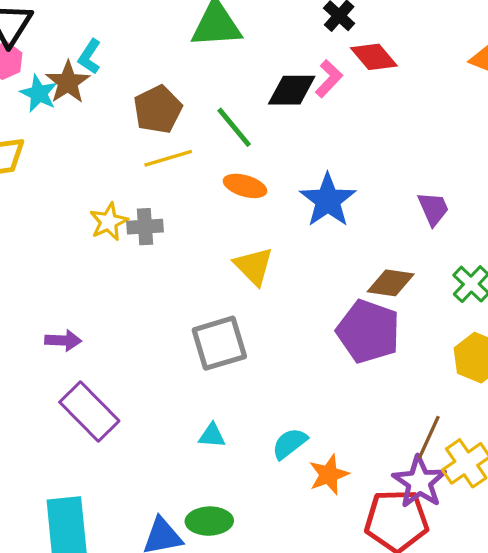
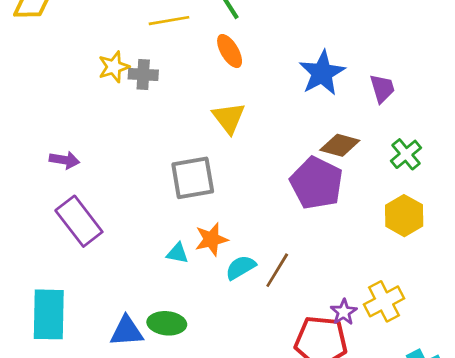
orange ellipse: (245, 186) -> (230, 51), turned 36
blue star: (328, 200) -> (322, 73), moved
brown line: (429, 437) -> (277, 270), moved
orange star: (329, 475) -> (211, 239), moved
purple star: (419, 482) -> (344, 312), size x0.6

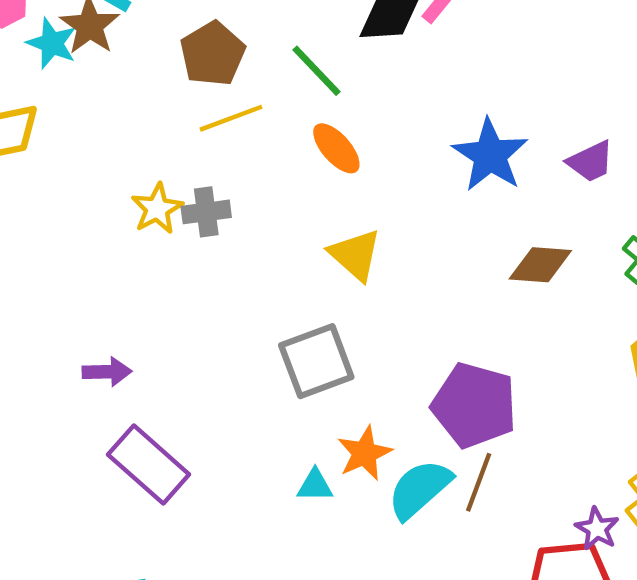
purple trapezoid: (382, 88) -> (591, 161), turned 92
purple pentagon: (317, 183) -> (474, 405), moved
cyan semicircle: (241, 267) -> (420, 489), size x1.4

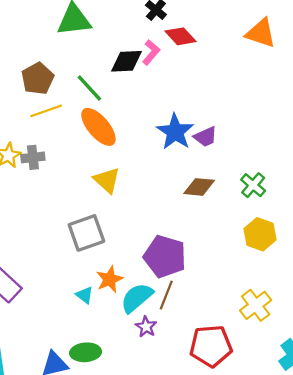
orange ellipse: (336, 148) -> (98, 127), size x1.5
purple trapezoid: (591, 161) -> (205, 137), moved
cyan triangle: (315, 485) -> (85, 295), turned 36
purple star: (597, 529) -> (146, 327), moved

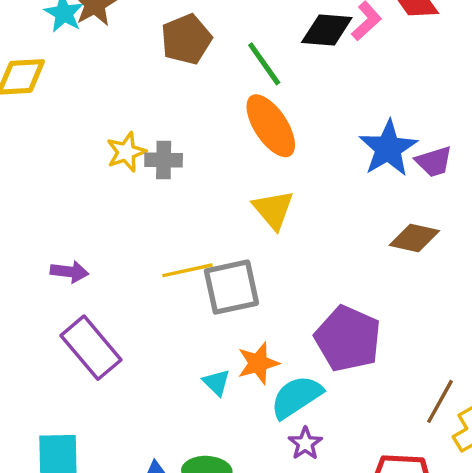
yellow line: (46, 111) -> (188, 270), moved
brown line: (166, 295) -> (440, 401), moved

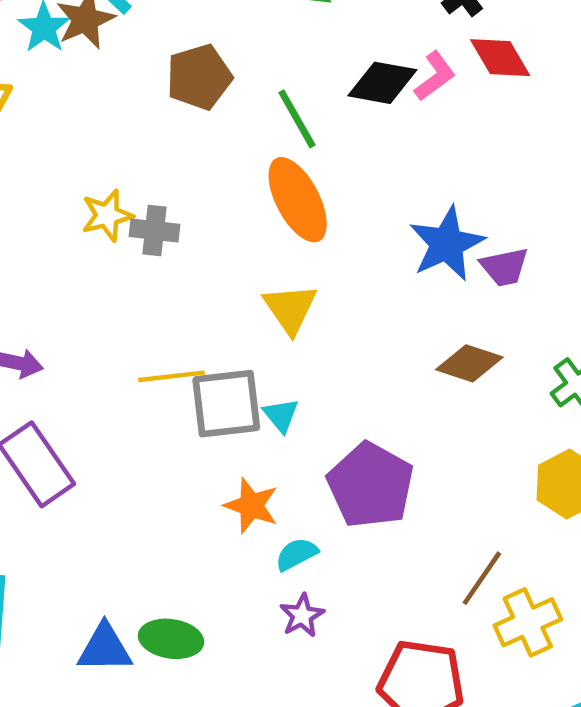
orange star: (258, 363) -> (251, 506), turned 30
cyan triangle: (216, 382) -> (281, 415), moved
cyan semicircle: (296, 397) -> (296, 554), size x0.6

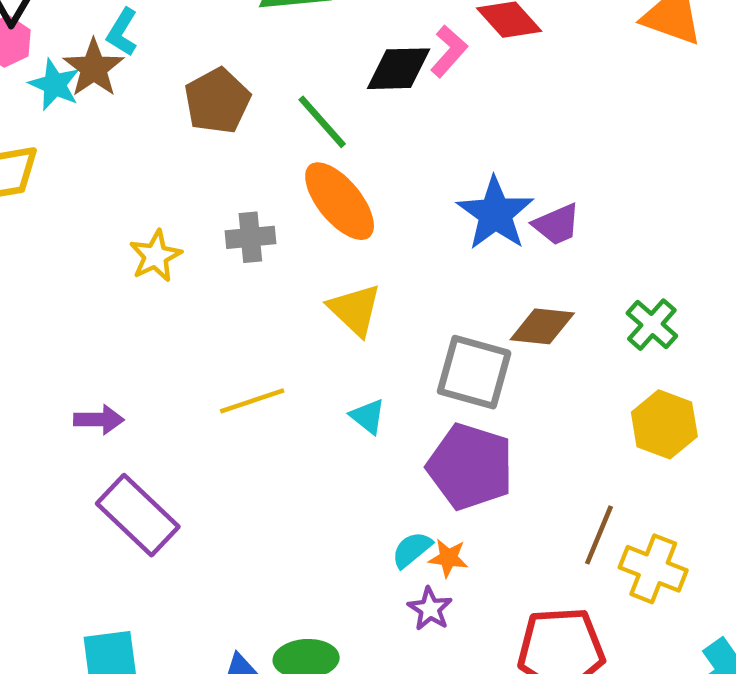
gray cross: (154, 230) -> (250, 237), moved
gray square: (226, 404) -> (474, 372), moved, turned 34
orange star: (251, 506) -> (448, 558), moved, size x0.7
yellow cross: (528, 622) -> (653, 569), turned -32

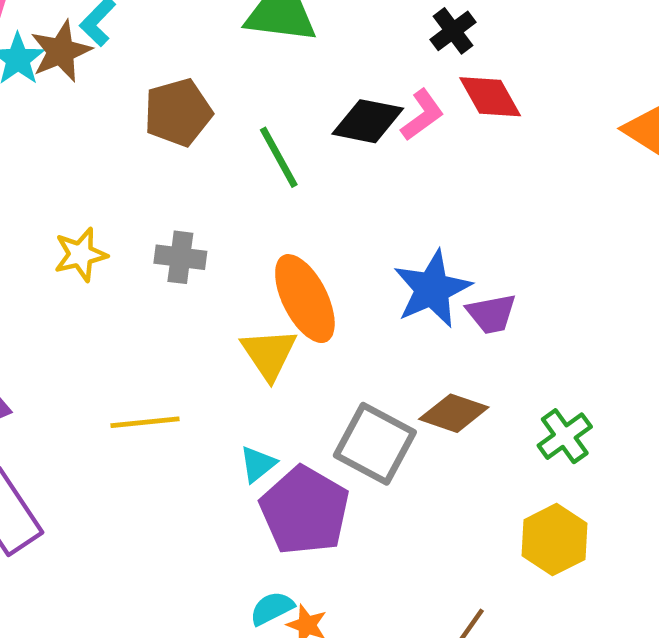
orange ellipse: (340, 201) -> (305, 299), moved
cyan triangle: (368, 416) -> (258, 464), turned 30
purple pentagon: (470, 467) -> (305, 511), moved

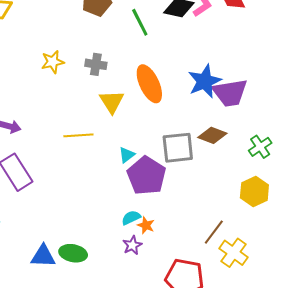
purple trapezoid: (491, 314) -> (230, 93), size x1.6
yellow triangle: (269, 354) -> (112, 102), moved
gray square: (375, 444) -> (178, 148), turned -36

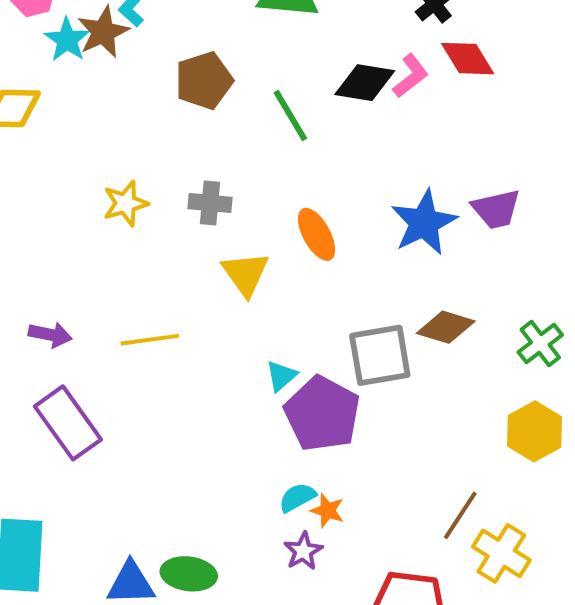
orange ellipse: (149, 84) -> (317, 234), size x0.7
purple trapezoid: (230, 93) -> (496, 209), moved, size x0.7
yellow line: (78, 135) -> (150, 340), moved

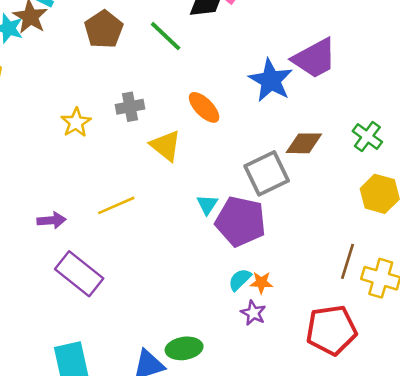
purple trapezoid: (496, 209) -> (315, 58), size x1.4

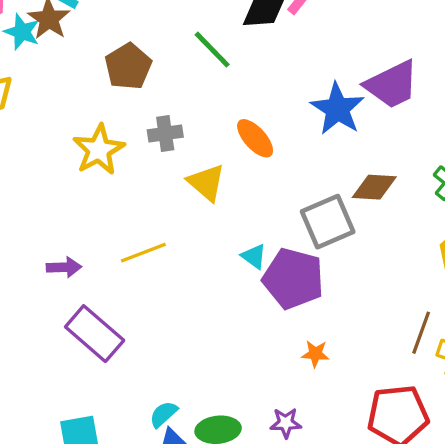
brown pentagon: (104, 29) -> (128, 66), moved
yellow star: (76, 122) -> (99, 150), size x1.4
cyan triangle: (207, 205) -> (254, 256), turned -30
cyan semicircle: (240, 280) -> (164, 414), moved
purple star: (253, 313) -> (286, 423), moved, turned -30

